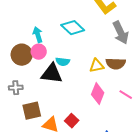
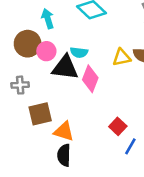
pink circle: (39, 52) -> (46, 51), moved
pink diamond: (98, 94) -> (90, 79), moved
red square: (72, 121) -> (118, 126), moved

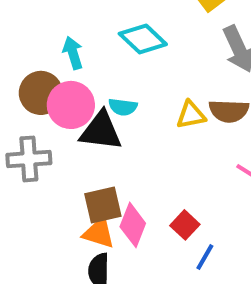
pink circle: (46, 51) -> (71, 105), size x1.5
pink diamond: (90, 79) -> (133, 225), moved
gray cross: (20, 85) -> (29, 159), size x1.5
brown square: (40, 114) -> (103, 205), moved

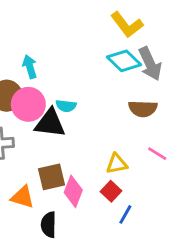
cyan diamond: (143, 39) -> (124, 61), moved
yellow triangle: (191, 115) -> (117, 164), moved
orange triangle: (99, 233) -> (23, 197), moved

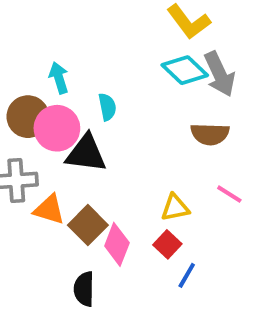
cyan semicircle: (66, 106) -> (107, 107), moved, turned -108
brown square: (52, 177) -> (88, 225), turned -32
orange triangle: (23, 197) -> (49, 210), moved

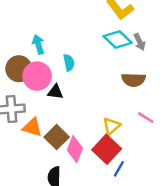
gray arrow: (220, 74) -> (140, 42), size x0.6
black triangle: (86, 153) -> (55, 92), size x0.6
yellow triangle: (175, 208) -> (112, 126), turned -30
red square: (167, 244) -> (107, 149), size x1.6

